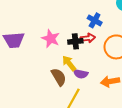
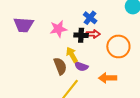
blue cross: (95, 20) -> (90, 18), moved
pink star: (51, 39) -> (58, 29), turned 30

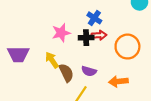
purple trapezoid: (24, 25) -> (18, 54), moved
yellow arrow: (72, 55) -> (52, 60), moved

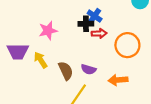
pink star: (61, 33) -> (48, 31), moved
black cross: (86, 38) -> (86, 24), moved
yellow arrow: (52, 60) -> (41, 60), moved

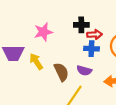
blue cross: (95, 16) -> (91, 49), moved, turned -32

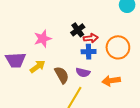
black cross: (81, 25) -> (78, 30), turned -32
yellow arrow: (36, 61) -> (37, 67), turned 91

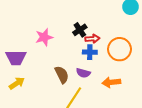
yellow arrow: (37, 67) -> (17, 83), moved

